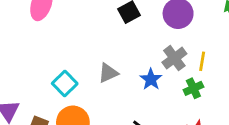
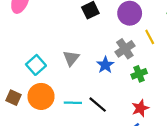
yellow line: (202, 61) -> (150, 37), moved, turned -40
gray triangle: (108, 73) -> (71, 58), turned -30

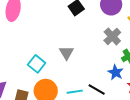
blue star: (105, 65) -> (116, 72), moved

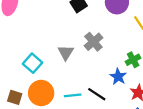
gray cross: (112, 36) -> (93, 42), moved

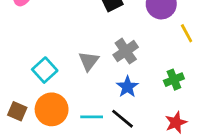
blue star: (118, 77) -> (127, 87), moved

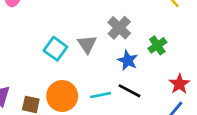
cyan square: (45, 70) -> (55, 49), moved
green cross: (174, 80) -> (157, 45), moved

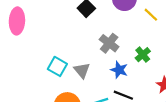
gray triangle: (87, 44) -> (82, 70), moved

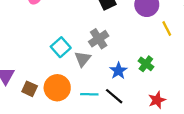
gray cross: (109, 43) -> (99, 39), moved
green cross: (143, 55) -> (146, 64), turned -32

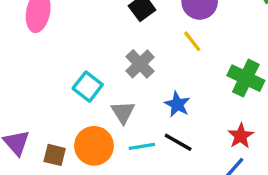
yellow line: (167, 29) -> (192, 41), moved
gray triangle: (83, 59) -> (123, 112), moved
green cross: (146, 64) -> (246, 78), moved, size x1.5

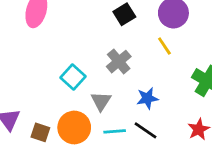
blue star: (177, 104) -> (147, 98), turned 30

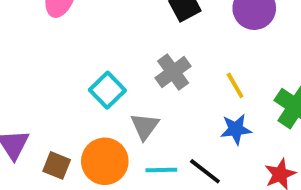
yellow line: (164, 46) -> (235, 85), moved
blue star: (147, 98) -> (236, 129), moved

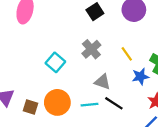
gray triangle: (145, 126) -> (102, 82), moved, turned -42
blue star: (236, 129) -> (140, 76), moved

